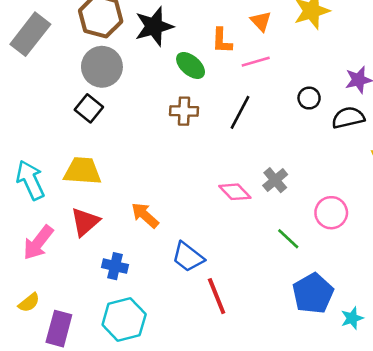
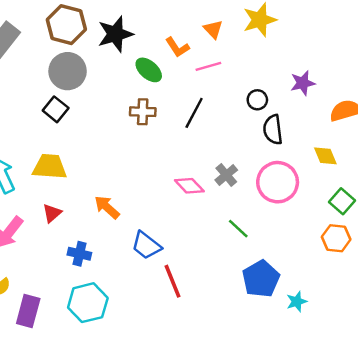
orange L-shape: (222, 41) -> (177, 47), turned -35
black semicircle: (348, 118) -> (273, 130), moved, turned -84
pink circle: (331, 213) -> (278, 182), moved, size x1.4
red triangle: (85, 222) -> (52, 213), size x0.7

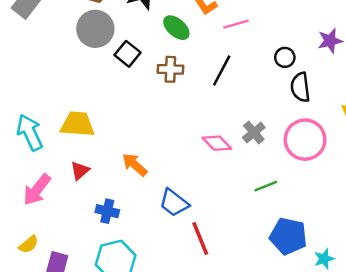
black square: (56, 109) -> (128, 54), moved
green line: (238, 229) -> (266, 186), turned -65
blue pentagon: (261, 279) -> (288, 236), turned -30

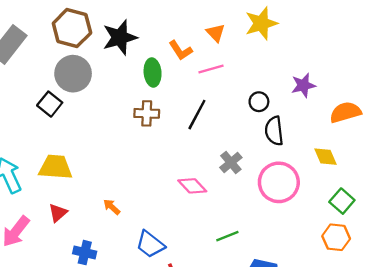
green ellipse: (176, 28) -> (153, 72), turned 44
black square: (128, 54) -> (50, 104), moved
gray cross: (254, 132) -> (231, 162), moved
orange arrow: (135, 165) -> (112, 207), size x0.7
green line: (266, 186) -> (227, 236), moved

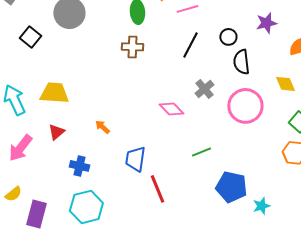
black square: (50, 104) -> (30, 37), moved
black line: (197, 115) -> (190, 45), moved
blue trapezoid: (150, 244) -> (135, 159), turned 60

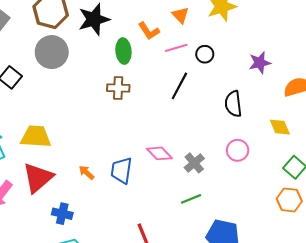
black circle: (228, 37) -> (205, 54), moved
gray cross: (204, 89) -> (194, 163), moved
pink circle: (245, 106) -> (238, 150), size x0.6
red triangle: (56, 132) -> (38, 178), size x1.8
blue trapezoid: (135, 159) -> (121, 170), moved

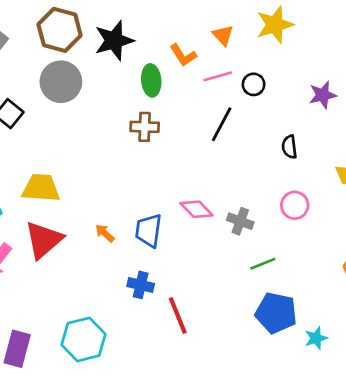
black semicircle: (233, 104) -> (289, 147), size x0.7
gray cross: (194, 163) -> (240, 221), turned -30
green line: (191, 199) -> (263, 264), moved
blue cross: (62, 214) -> (141, 285), moved

